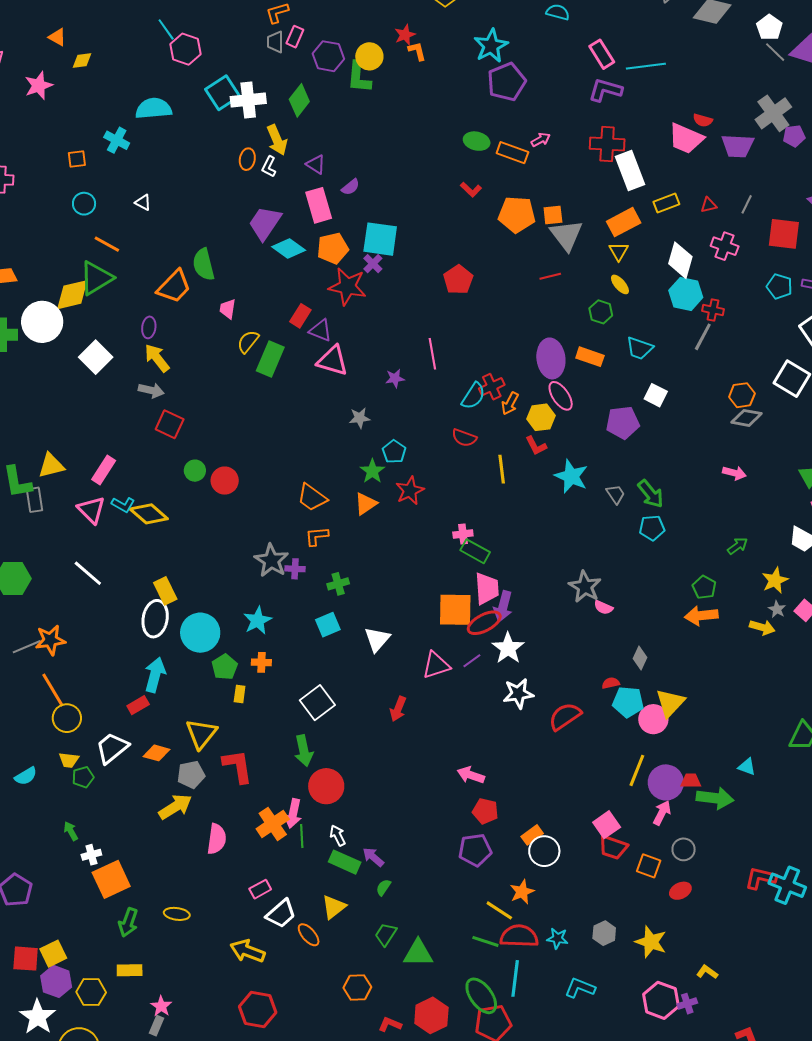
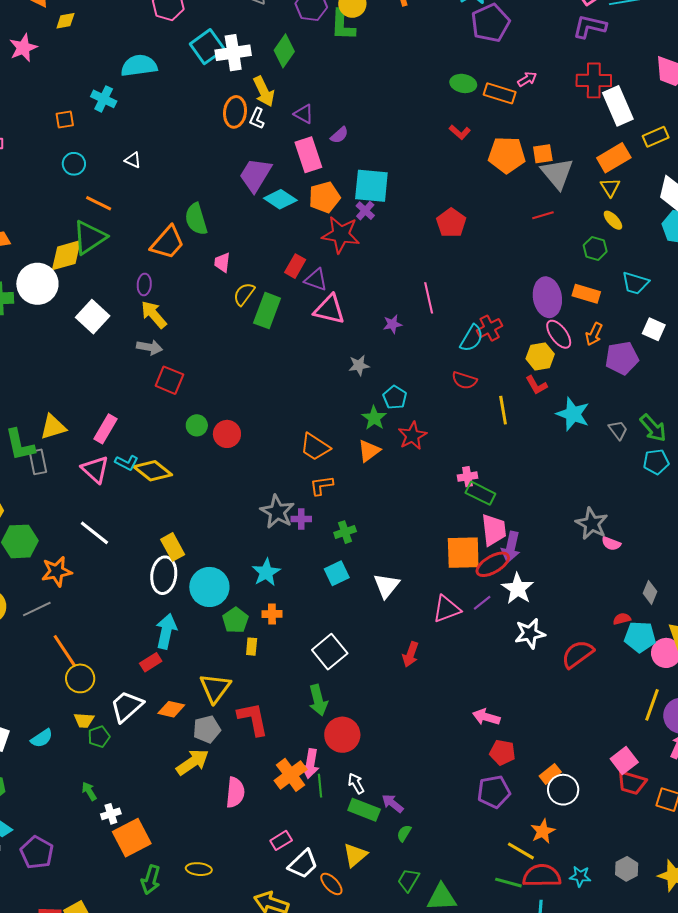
orange ellipse: (247, 159) -> (235, 112), size x1.4
orange arrow: (510, 403) -> (594, 334), moved
orange star: (50, 640) -> (57, 571), moved

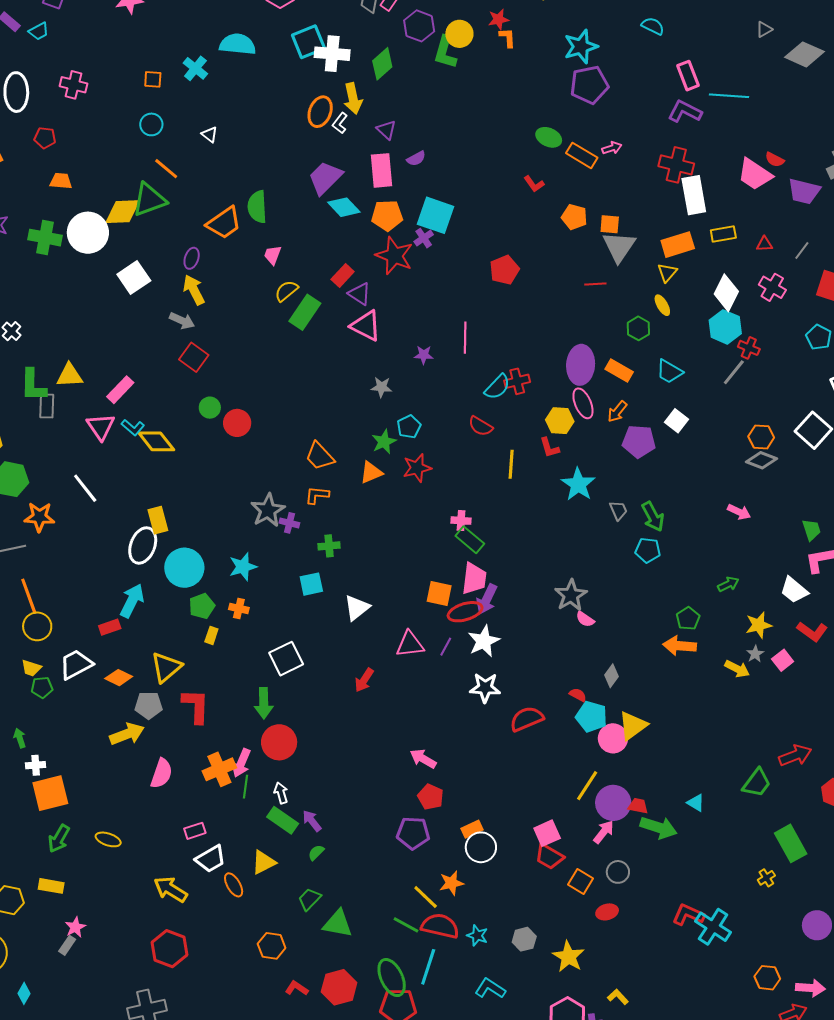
orange pentagon: (507, 155) -> (574, 217), size x0.7
orange square: (463, 553) -> (439, 593), size x0.7
purple line: (482, 603) -> (446, 647), turned -36
red semicircle: (622, 619) -> (578, 695), turned 30

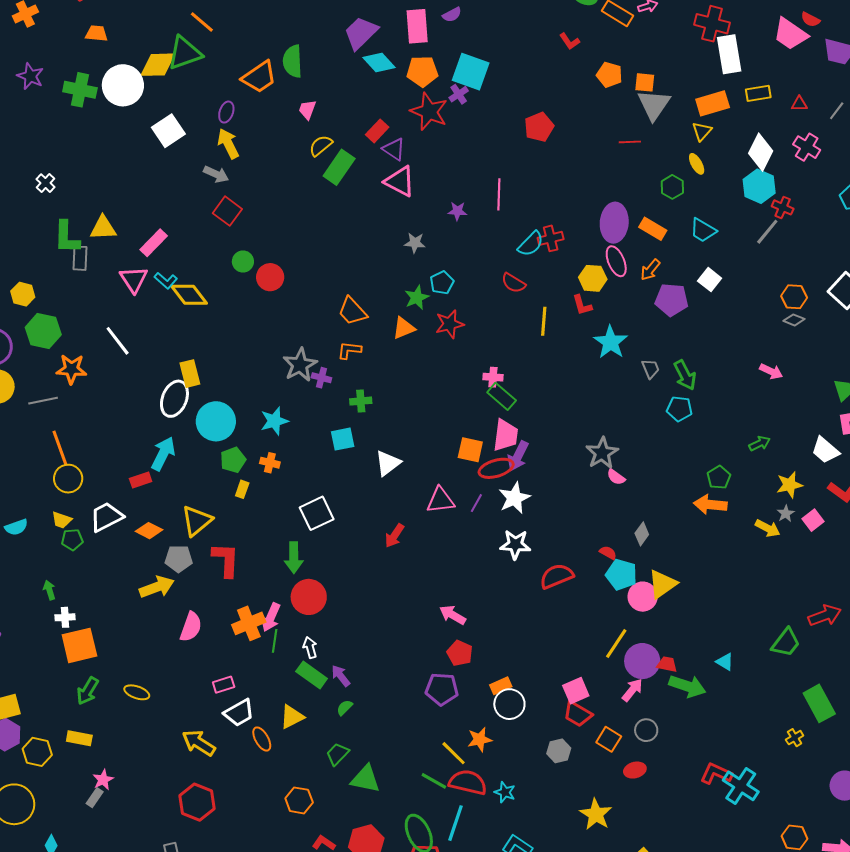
gray diamond: (761, 460) -> (794, 320), size x0.7
gray hexagon: (524, 939) -> (559, 751), moved

